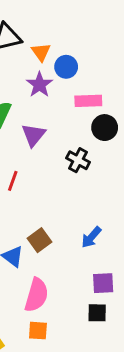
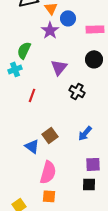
pink rectangle: (88, 101) -> (95, 29), moved
purple triangle: (34, 135) -> (59, 67), moved
black cross: (78, 160) -> (77, 91), moved

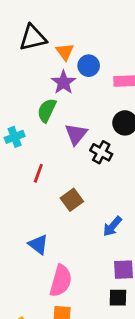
green semicircle: (24, 50) -> (47, 110), moved
black cross: (77, 91) -> (101, 152), moved
brown square: (50, 135) -> (72, 200), moved

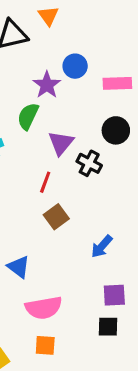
orange triangle: (65, 52) -> (48, 16), moved
red line: (38, 173) -> (45, 182), moved
pink semicircle: (61, 281) -> (44, 308), turned 64

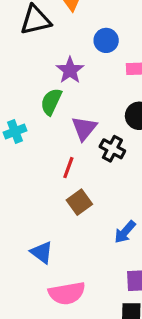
blue circle: (75, 66) -> (106, 40), moved

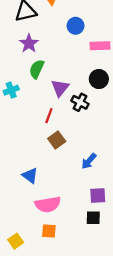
purple star: (70, 70) -> (29, 44), moved

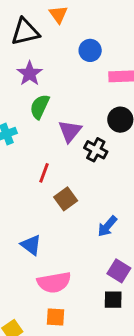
red line: (49, 116) -> (44, 173), moved
purple square: (98, 196) -> (119, 271), turned 35

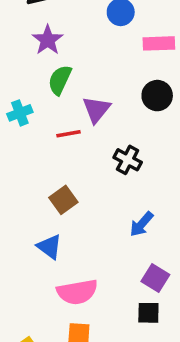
black cross: (96, 150) -> (128, 160), moved
red line: (44, 173) -> (69, 134), moved, turned 60
brown square: (66, 199) -> (63, 200), moved

